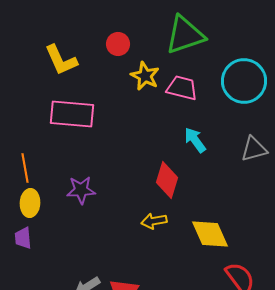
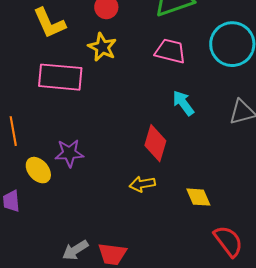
yellow star: (145, 76) -> (102, 47), moved
yellow ellipse: (30, 203) -> (38, 170), moved, turned -44
yellow diamond: (210, 234) -> (198, 197), size x0.7

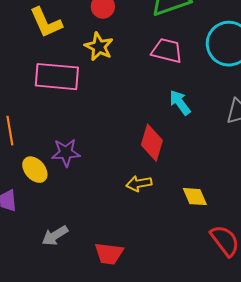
gray arrow: (75, 250) -> (55, 236), moved

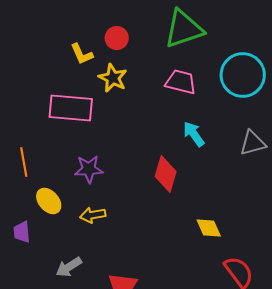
yellow L-shape: (46, 23) -> (82, 54), moved, size x0.7
purple star: (66, 153) -> (89, 169), moved
yellow arrow: (139, 184) -> (93, 215), moved

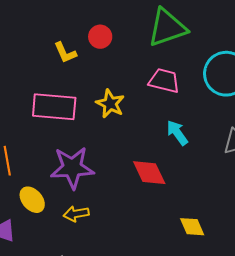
yellow star: (113, 78) -> (110, 104), moved
purple star: (89, 169) -> (72, 168), size x1.5
red diamond: (166, 174) -> (149, 173), turned -42

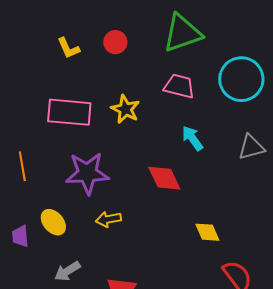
yellow L-shape: (65, 53) -> (68, 48), moved
yellow ellipse: (32, 200) -> (53, 222), moved
yellow arrow: (76, 214) -> (108, 219), moved

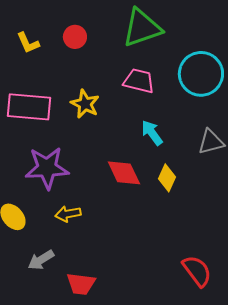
yellow diamond: (207, 232) -> (167, 178), moved, turned 48
gray arrow: (67, 271) -> (41, 260), moved

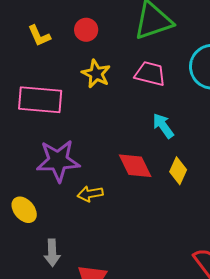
yellow star: (85, 104) -> (96, 74), moved
yellow arrow: (68, 214) -> (90, 194), moved
gray arrow: (41, 260) -> (52, 253), turned -60

